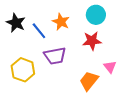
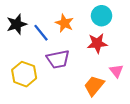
black star: (16, 23) -> (17, 24), turned 30

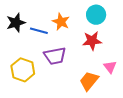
blue line: (41, 33) -> (39, 31), turned -36

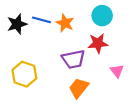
blue line: (39, 31) -> (41, 20), moved
purple trapezoid: (55, 56) -> (73, 59), moved
orange trapezoid: (89, 81) -> (79, 88), moved

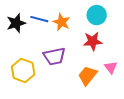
purple trapezoid: (73, 59) -> (54, 56), moved
orange trapezoid: (79, 88) -> (88, 75), moved

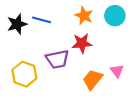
cyan circle: (97, 15) -> (115, 16), moved
orange star: (61, 22) -> (84, 16), moved
red star: (93, 41) -> (82, 43), moved

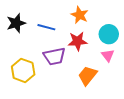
cyan circle: (115, 16) -> (109, 34), moved
blue line: (41, 20) -> (46, 27), moved
pink triangle: (117, 71) -> (108, 55), moved

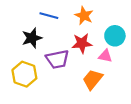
black star: (16, 23) -> (32, 38), moved
blue line: (46, 27) -> (49, 16), moved
pink triangle: (108, 55) -> (105, 56), moved, turned -40

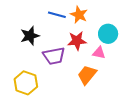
blue line: (49, 16) -> (57, 15), moved
yellow hexagon: (24, 74) -> (26, 83), moved

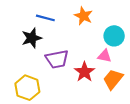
blue line: (57, 15) -> (45, 18), moved
red star: (77, 41) -> (84, 72), moved, turned -30
orange trapezoid: (87, 75) -> (113, 79), moved

